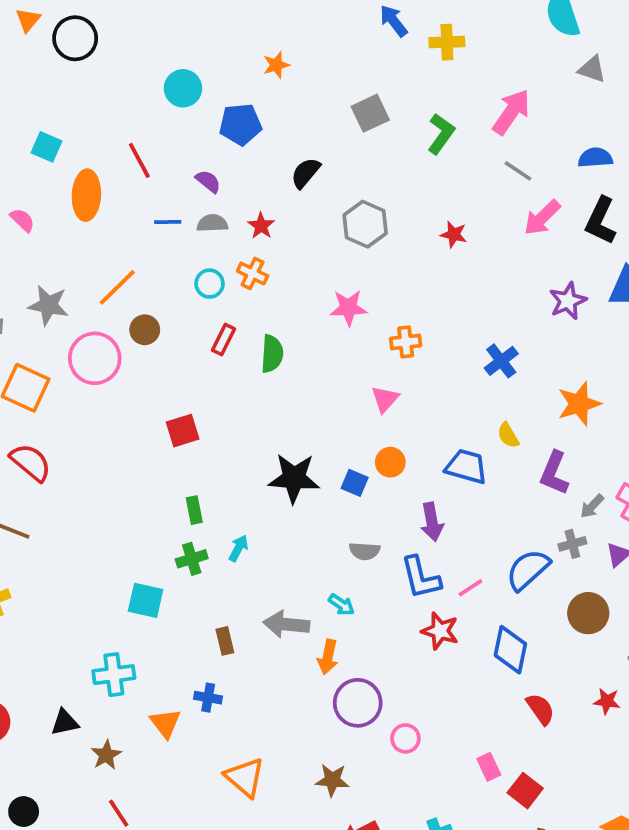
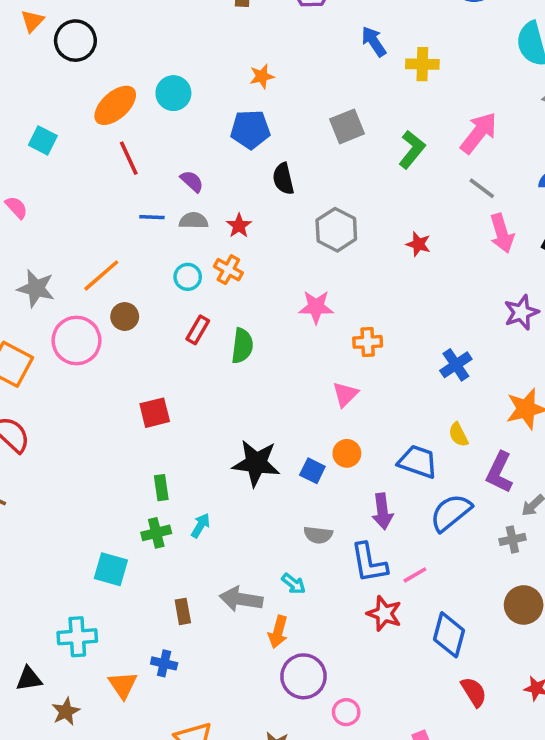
blue pentagon: (240, 124) -> (250, 129), moved
black semicircle: (306, 173) -> (283, 179), turned -56
orange ellipse: (86, 195) -> (115, 105), moved, turned 42
pink arrow: (542, 218) -> (502, 233), turned -66
blue semicircle: (528, 570) -> (451, 513), moved

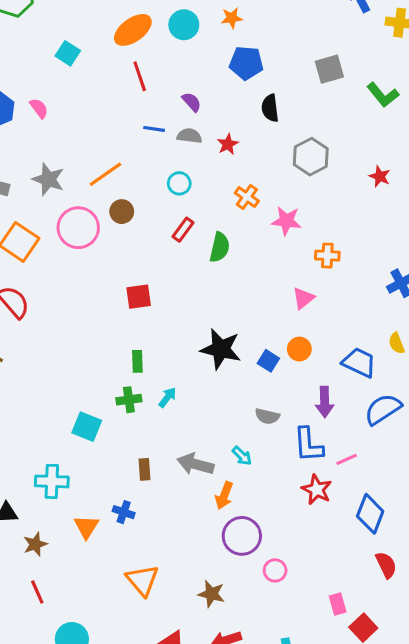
orange star: (262, 76) -> (232, 18), moved
green L-shape: (412, 149) -> (383, 95), turned 96
orange cross: (228, 270) -> (247, 197), moved

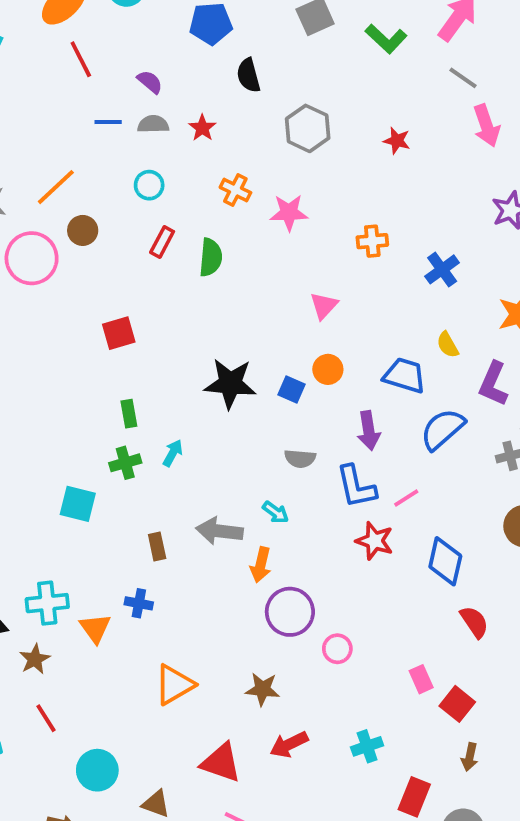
orange cross: (327, 256) -> (372, 241), moved
cyan cross: (52, 481) -> (47, 603), moved
orange triangle: (142, 580) -> (174, 685), turned 48

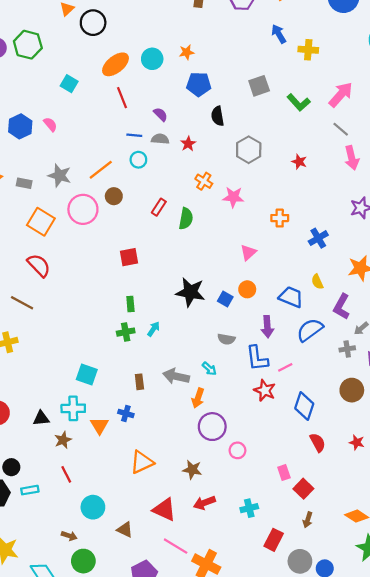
cyan circle: (149, 185) -> (138, 160), moved
cyan square: (78, 504) -> (87, 374), moved

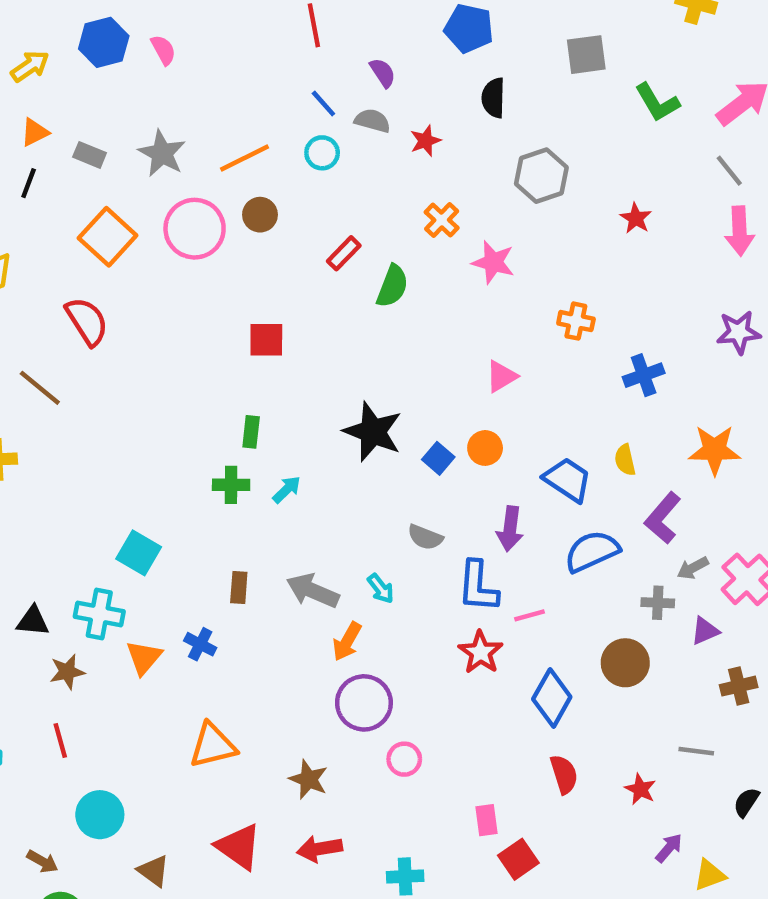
blue line: (134, 135) -> (323, 103), turned 32
brown circle: (352, 390) -> (625, 663), moved

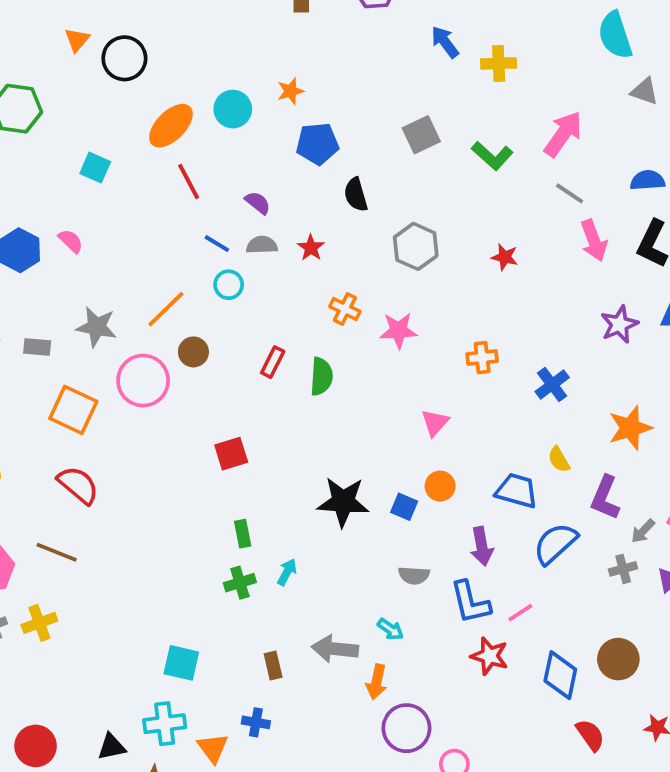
brown circle: (625, 663) -> (618, 659), moved

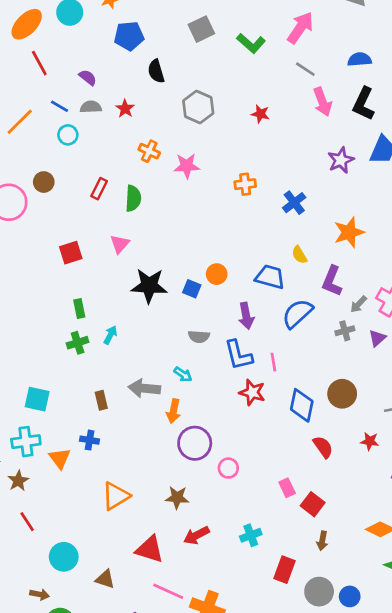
orange line: (166, 309) -> (20, 122), moved
pink triangle: (435, 423) -> (120, 244), moved
pink line: (520, 613) -> (273, 362), turned -66

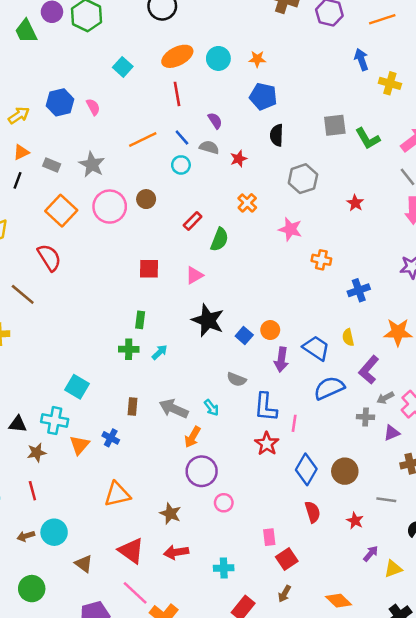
gray square: (201, 29) -> (335, 125), moved
pink star: (187, 166) -> (290, 229), moved
purple arrow: (246, 316) -> (281, 360), moved
brown arrow: (40, 594) -> (26, 536), moved, turned 133

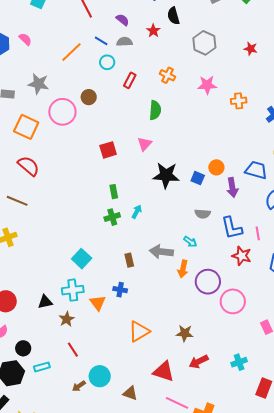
red star: (239, 159) -> (153, 31), moved
red rectangle: (193, 221) -> (130, 80), moved
cyan square: (77, 387) -> (82, 259), turned 30
purple circle: (202, 471) -> (208, 282), moved
pink circle: (224, 503) -> (233, 301), moved, size x1.6

